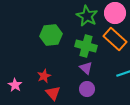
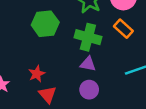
orange rectangle: (115, 39) -> (123, 29), size x0.7
purple triangle: (86, 68) -> (88, 64), turned -32

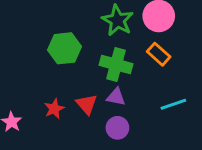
red triangle: (48, 95) -> (87, 104), moved

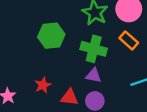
red triangle: (87, 104) -> (69, 97), moved, turned -42

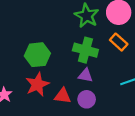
green hexagon: (51, 36) -> (37, 55), moved
red star: (43, 85) -> (37, 84), size x1.5

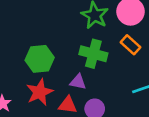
purple triangle: (85, 75) -> (78, 82), moved

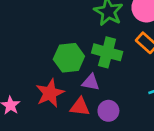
green hexagon: (40, 59) -> (69, 58), moved

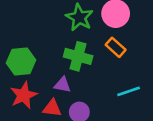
green hexagon: (69, 58) -> (21, 62), moved

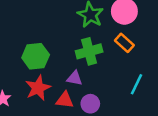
green cross: (78, 56) -> (89, 51), turned -30
cyan line: (129, 91) -> (137, 84), turned -45

